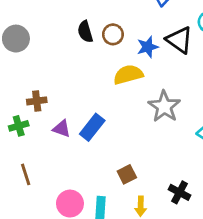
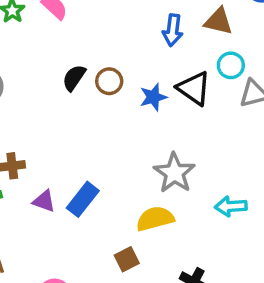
black semicircle: (85, 32) -> (74, 78), turned 50
yellow semicircle: (128, 75) -> (155, 219), moved

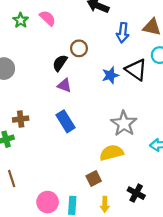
brown circle: (109, 81) -> (79, 48), moved
blue rectangle: (83, 199) -> (65, 121), moved, turned -70
purple triangle: (44, 201) -> (64, 85), moved

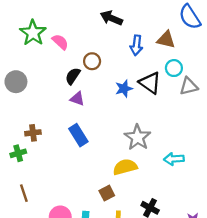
pink semicircle: (48, 18) -> (60, 42), moved
green star: (21, 20) -> (33, 33), size x1.6

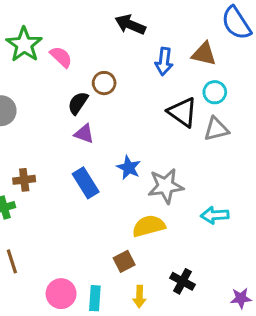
gray triangle: (189, 86) -> (216, 129), moved
blue star: (124, 88) -> (129, 168), moved, turned -30
gray star: (138, 137) -> (166, 186), turned 30

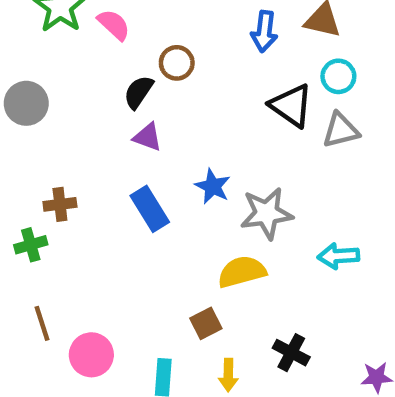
pink circle: (61, 294) -> (91, 355), moved

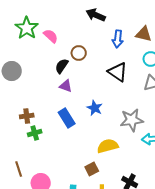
black triangle: (291, 106) -> (118, 72), moved
gray star: (267, 213) -> (132, 120), moved
green cross: (31, 245) -> (35, 133), moved

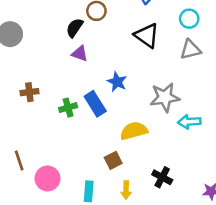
blue rectangle: (67, 118) -> (95, 104), moved
green cross: (35, 133) -> (68, 108), moved

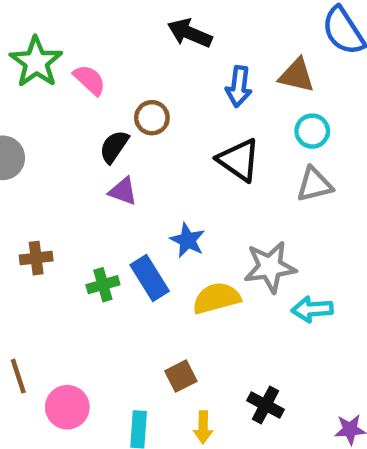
yellow semicircle: (134, 131) -> (216, 298), moved

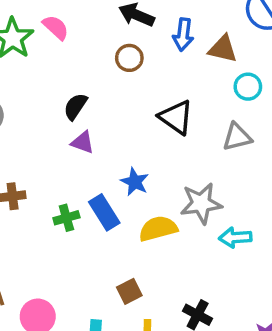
pink semicircle: (90, 80) -> (56, 27), moved
blue arrow: (239, 87) -> (183, 35), moved
brown circle: (152, 118) -> (129, 58), moved
cyan circle: (312, 131) -> (248, 87), moved

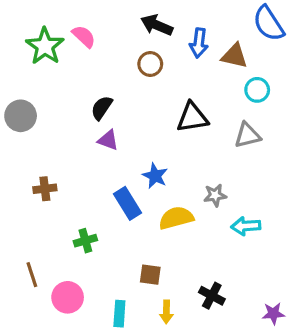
black triangle: (176, 117) -> (192, 117), turned -44
gray star: (201, 203) -> (215, 195), size x0.6
green cross: (66, 218) -> (85, 241), moved
brown square: (129, 291) -> (150, 275), turned 35

